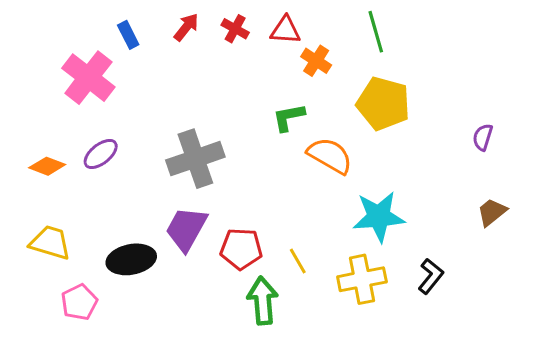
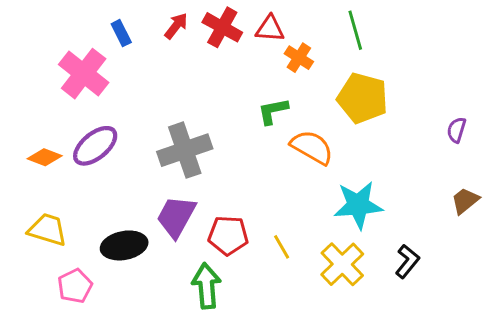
red cross: (235, 29) -> (222, 27), size x1.5
purple ellipse: (101, 154) -> (95, 146), size x1.4
yellow cross: (362, 279) -> (342, 264), turned -33
green arrow: (263, 301) -> (206, 286), moved

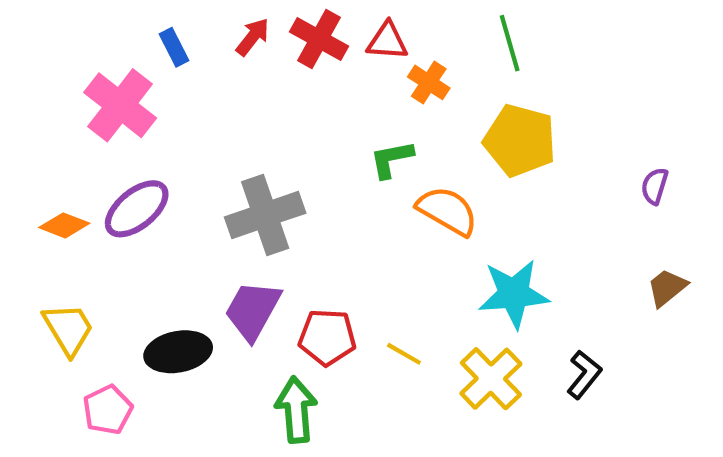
yellow trapezoid: (48, 230) -> (68, 329), turned 42
yellow line: (282, 247) -> (404, 354), turned -30

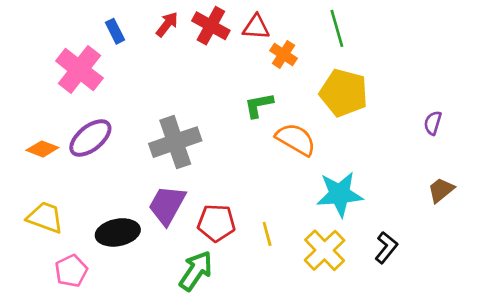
yellow trapezoid: (68, 329) -> (45, 217), turned -39
yellow line: (404, 354) -> (267, 234), turned 45
green arrow: (296, 410) -> (196, 271), turned 39

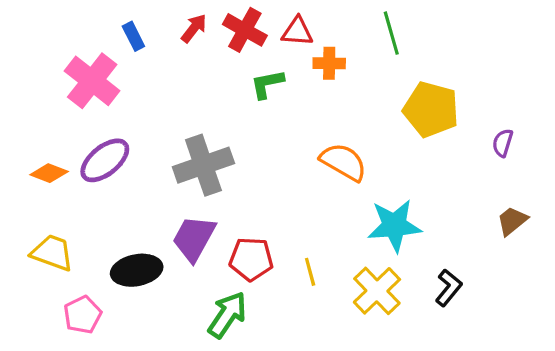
orange cross: (283, 54) -> (329, 63), turned -32
yellow pentagon: (344, 93) -> (431, 109), moved
green L-shape: (259, 105) -> (267, 84), moved

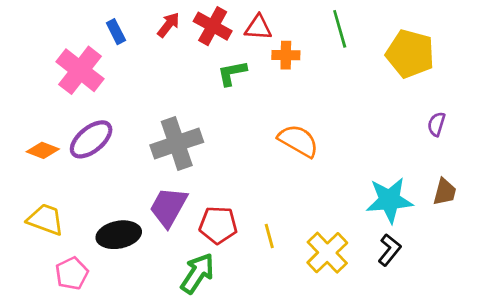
yellow pentagon: (431, 109) -> (410, 54), moved
brown trapezoid: (512, 221) -> (445, 192), turned 144
cyan star: (394, 226) -> (389, 200), moved

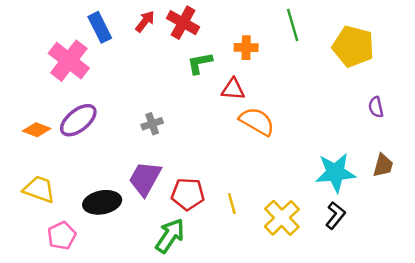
red triangle: (258, 27) -> (233, 89), moved
blue rectangle: (116, 32) -> (100, 27), size x1.4
purple semicircle: (436, 124) -> (376, 107), turned -30
gray cross: (177, 144) -> (152, 124), size x0.5

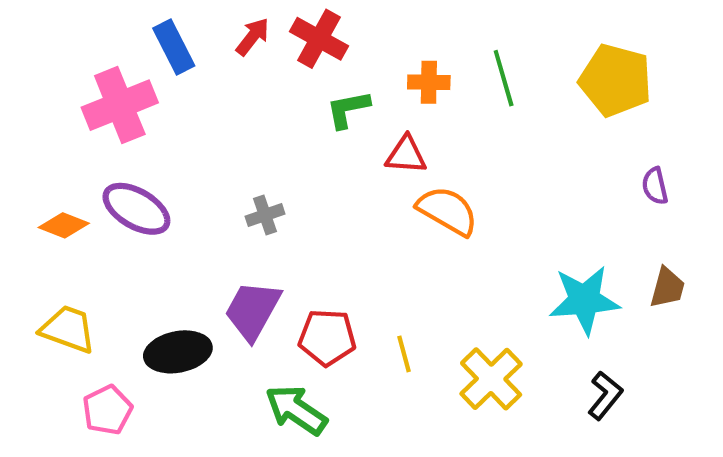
green line: (293, 25) -> (504, 78), moved
pink cross: (69, 61) -> (120, 105), turned 30
purple ellipse: (78, 120) -> (136, 209), turned 69
black L-shape: (335, 215) -> (605, 395), moved
green arrow: (170, 236) -> (296, 410), turned -90

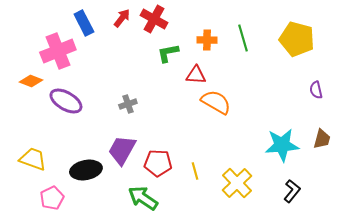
orange diamond: (64, 225) -> (31, 81), moved

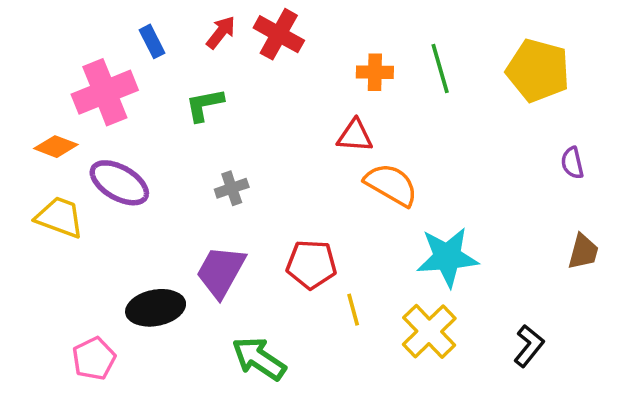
blue rectangle: (84, 23) -> (152, 41), size x0.7
green L-shape: (168, 53) -> (204, 105), moved
cyan star: (282, 145) -> (447, 257), moved
yellow trapezoid: (33, 159) -> (60, 217), moved
red pentagon: (158, 163) -> (311, 264), moved

